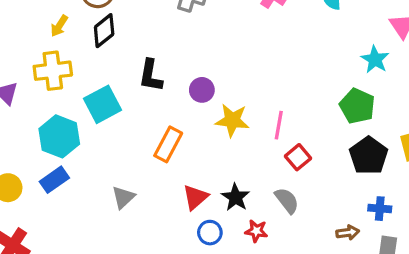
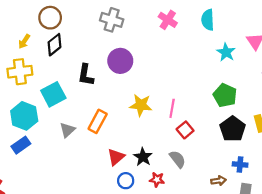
cyan star: (375, 59) -> (226, 52), moved
purple circle: (202, 90) -> (120, 61), moved, size x1.5
gray triangle: (123, 197) -> (67, 130), moved

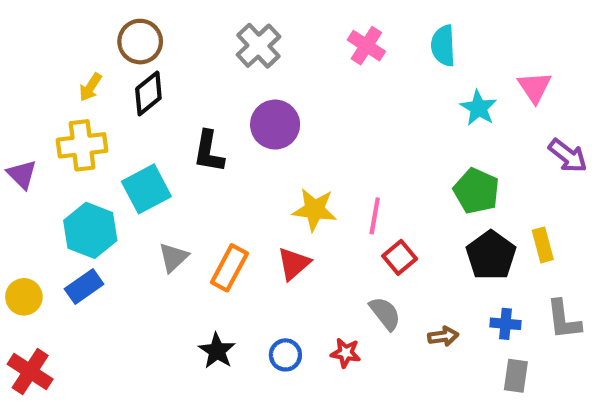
gray cross: (112, 20) -> (258, 46), turned 30
orange rectangle: (98, 121) -> (229, 268), moved
red triangle: (116, 157) -> (294, 264), moved
black star: (143, 157) -> (217, 351), moved
brown arrow: (218, 181) -> (443, 336), moved

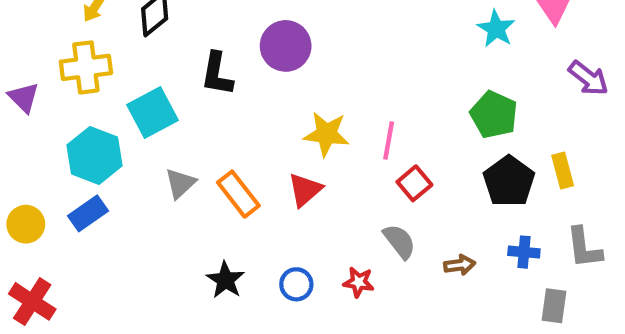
orange rectangle: (229, 268) -> (238, 194), turned -66
gray rectangle: (516, 376) -> (554, 306), moved

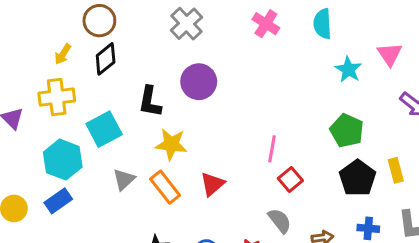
yellow star: (326, 134) -> (171, 144), moved

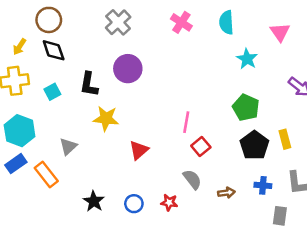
pink triangle: (390, 54) -> (280, 32), moved
black diamond: (106, 59) -> (54, 50), turned -70
cyan square: (104, 129) -> (52, 92), moved, size x0.6
orange rectangle: (165, 187) -> (46, 174), moved

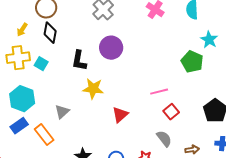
black diamond: (54, 50) -> (50, 33), turned 30
cyan square: (52, 92) -> (41, 64), moved, turned -32
green pentagon: (246, 108) -> (192, 62), moved
pink line: (186, 122) -> (159, 92), turned 66

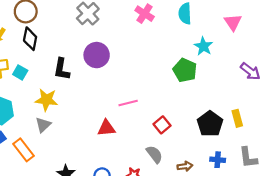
yellow star: (93, 89) -> (46, 100), moved
pink line: (159, 92) -> (128, 103), moved
red triangle: (120, 115) -> (106, 128), turned 36

